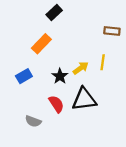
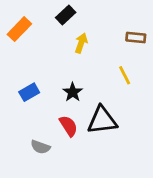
orange rectangle: (41, 44) -> (19, 29), moved
yellow line: (103, 62) -> (125, 75), turned -35
yellow arrow: (81, 68) -> (81, 43), moved, turned -35

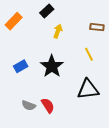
black star: (73, 92) -> (52, 66), size x1.6
black triangle: (102, 120) -> (88, 89), moved
red semicircle: (68, 126) -> (48, 105), moved

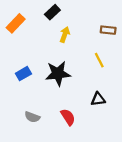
black star: (52, 66) -> (58, 74), turned 30
black triangle: (88, 89) -> (98, 99), size x0.6
red semicircle: (48, 105) -> (68, 117), moved

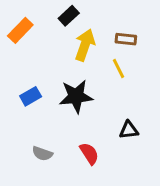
brown rectangle: (108, 30) -> (126, 39), moved
yellow arrow: (65, 35) -> (85, 45), size x1.5
yellow line: (99, 60) -> (119, 68), moved

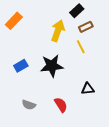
black rectangle: (69, 16) -> (77, 11), moved
brown rectangle: (126, 39) -> (86, 27), turned -32

